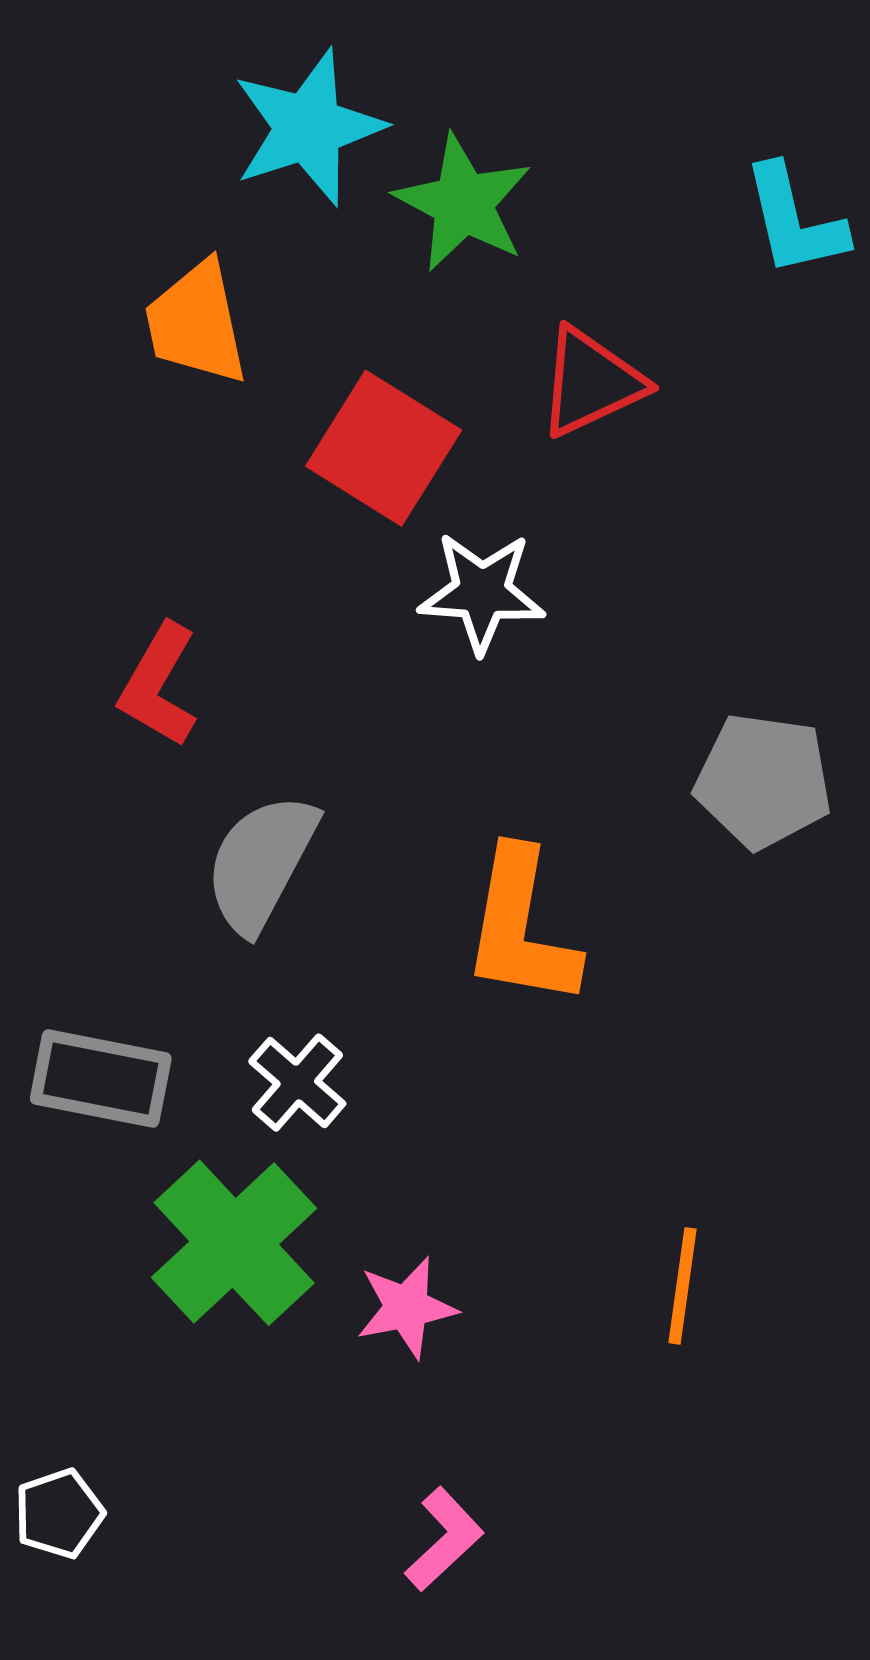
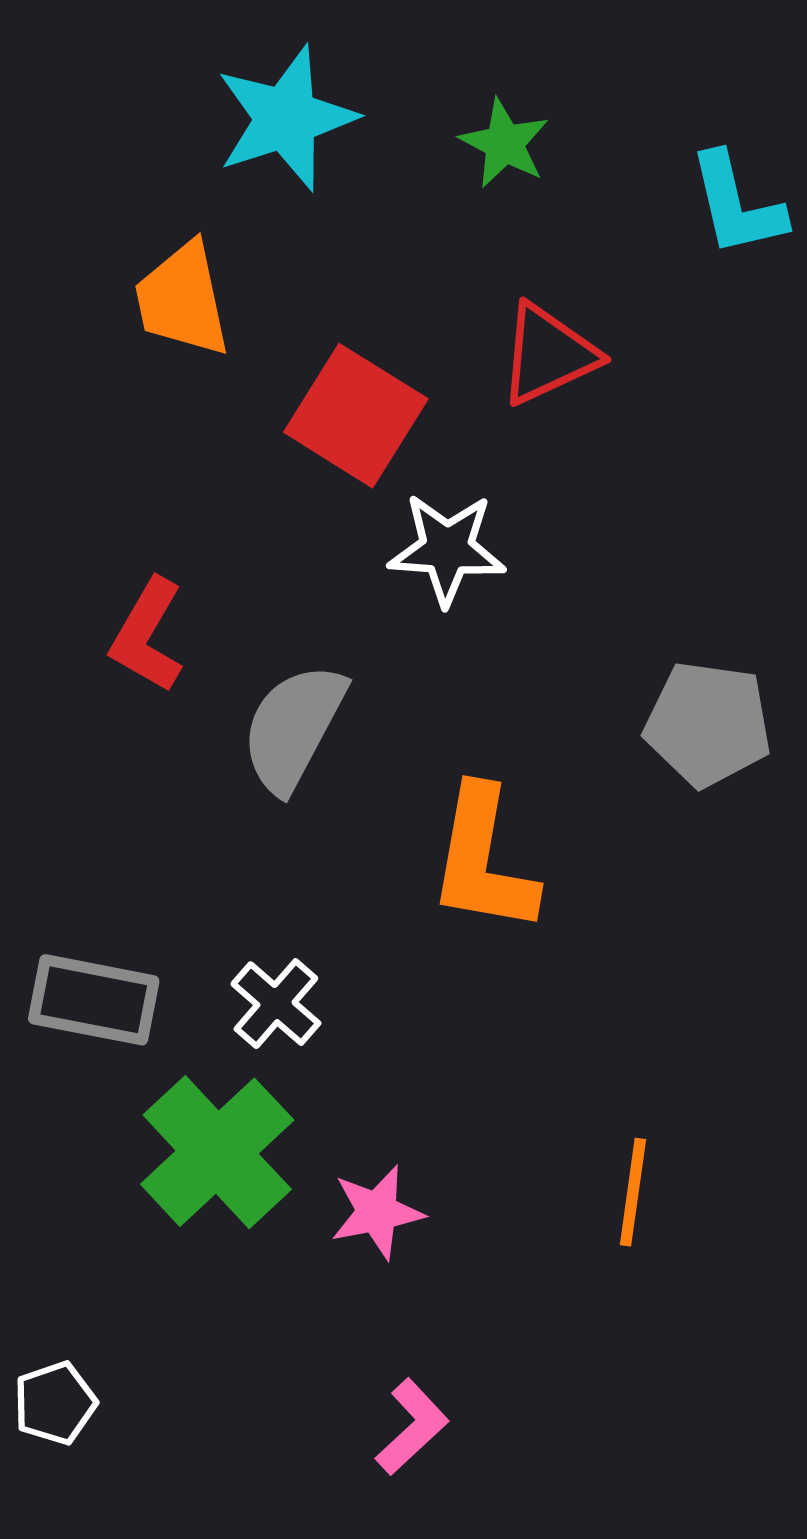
green star: (463, 203) -> (504, 143), moved, size x0.7
gray semicircle: (261, 863) -> (293, 728), moved

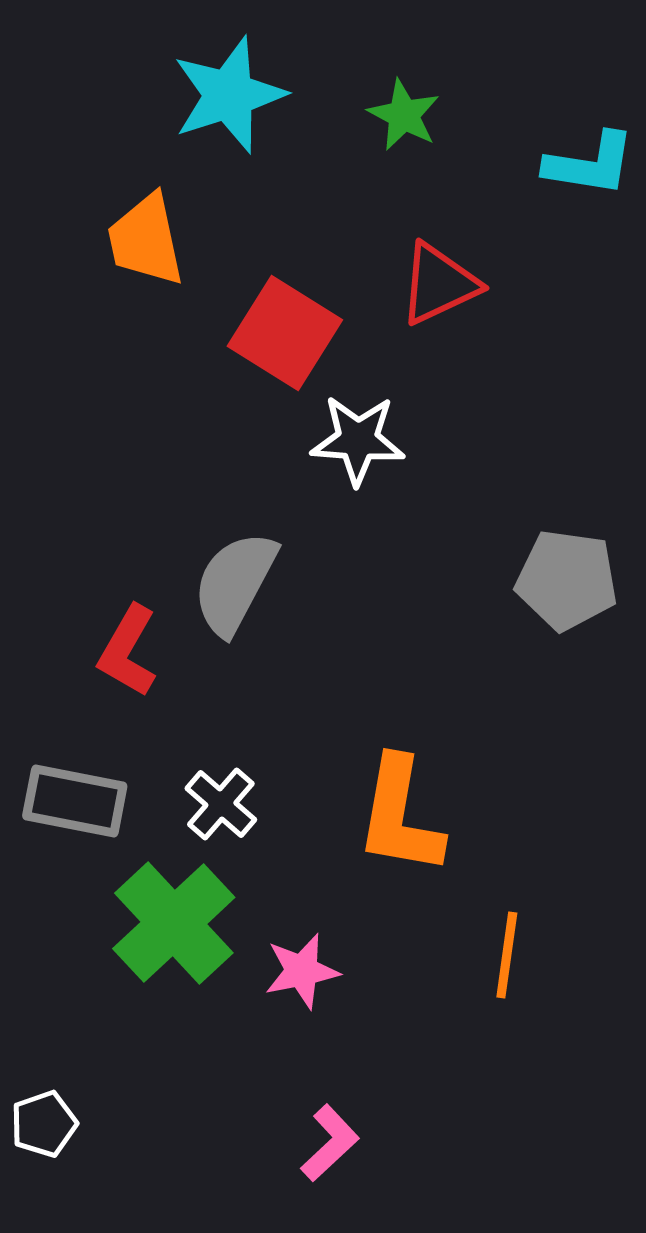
cyan L-shape: (737, 205) -> (590, 164), turned -68
red L-shape: (147, 635) -> (128, 651), moved
orange L-shape: (483, 860) -> (400, 816), moved

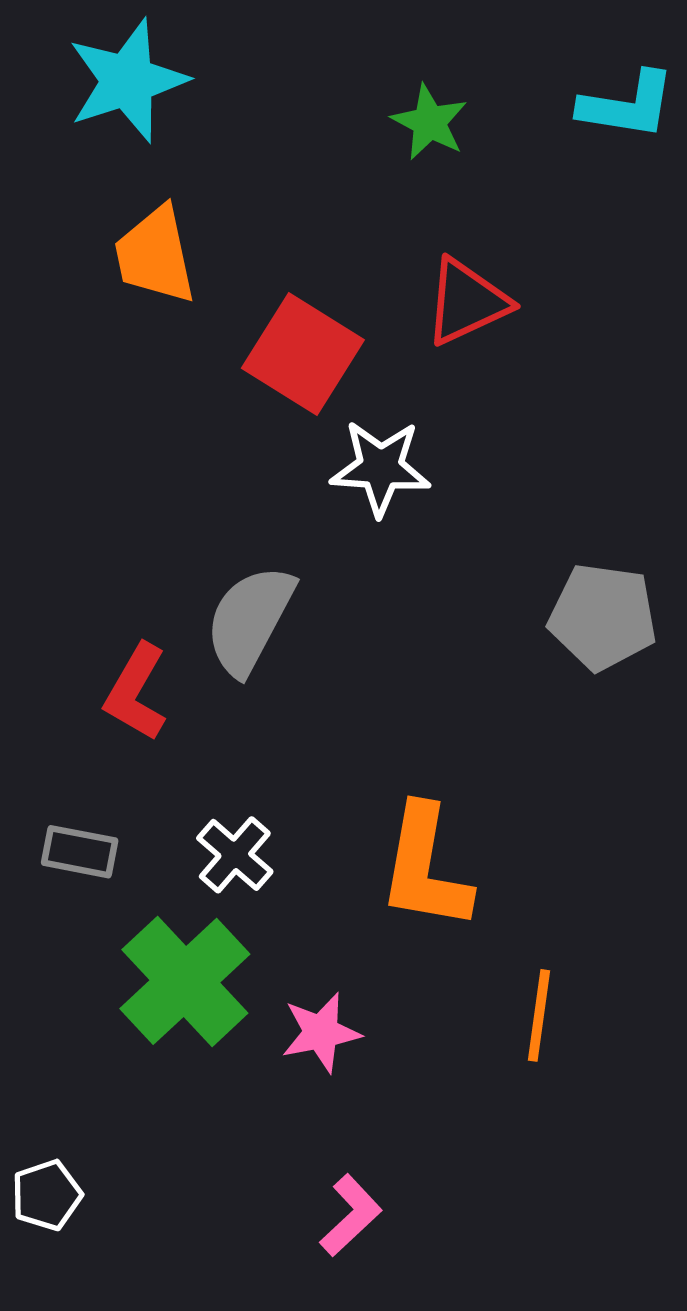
cyan star: (229, 95) -> (127, 81), moved
cyan L-shape: (590, 164) -> (627, 105), moved
gray rectangle: (75, 801) -> (80, 852), size x0.7

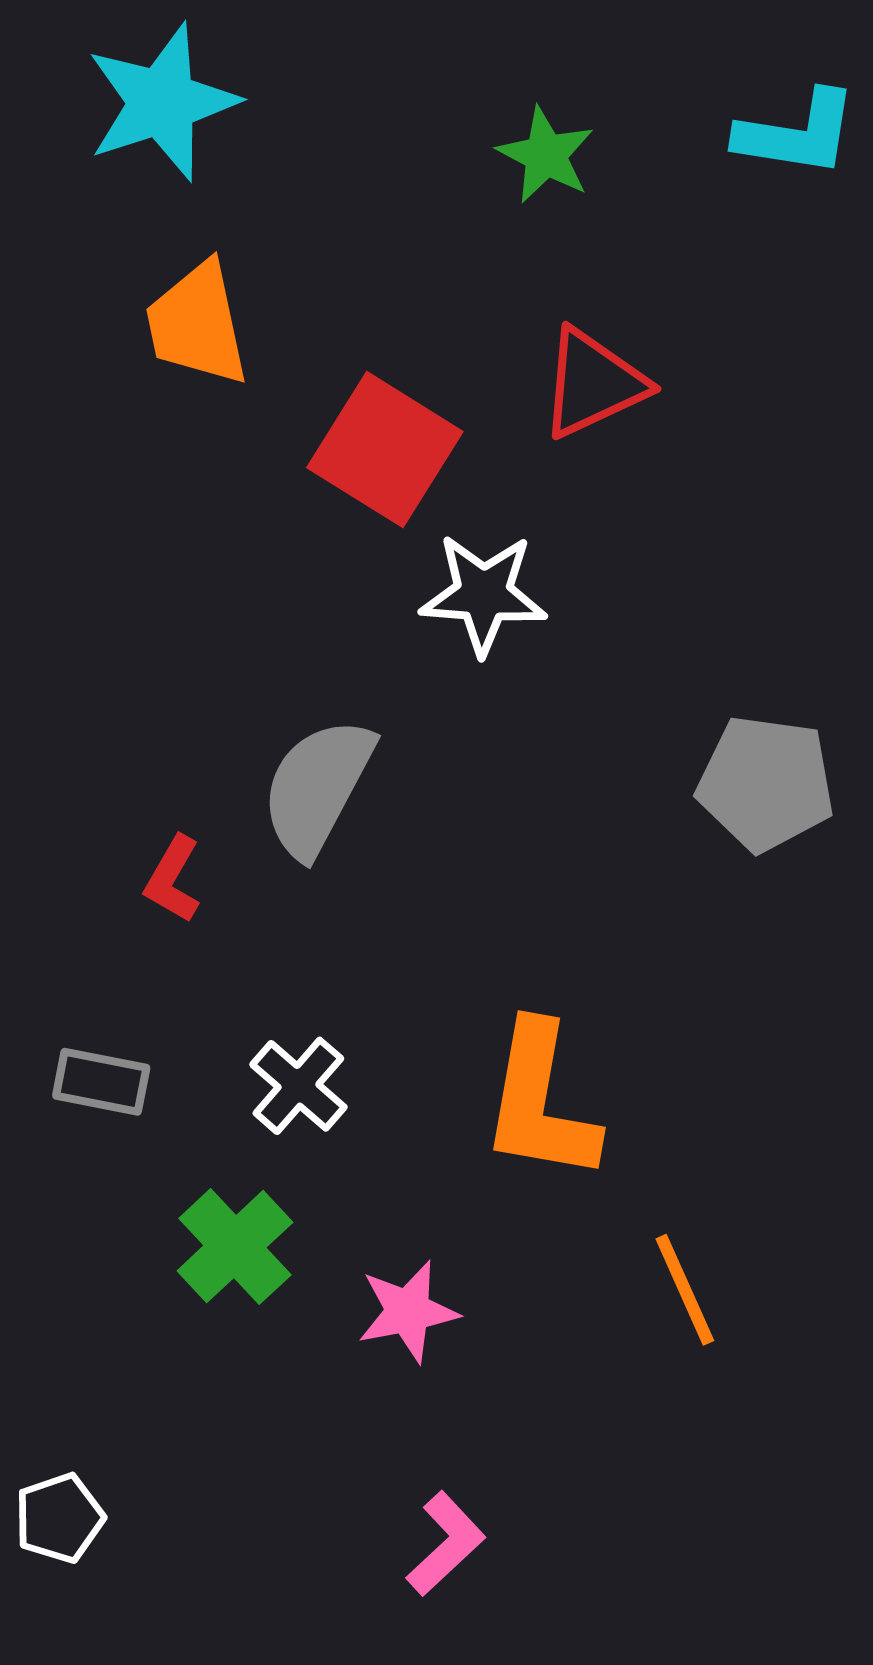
red L-shape: (136, 692) -> (173, 879), size x0.7
green cross: (185, 981) -> (235, 1247), size x0.7
orange line: (539, 1015) -> (685, 1290), turned -32

